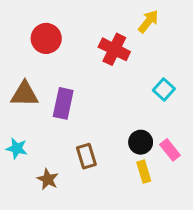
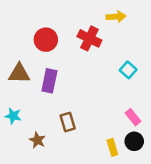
yellow arrow: (148, 21) -> (116, 17), turned 48
red circle: (46, 38) -> (46, 40), moved
black circle: (141, 142) -> (134, 141), moved
yellow rectangle: (144, 172) -> (112, 147), moved

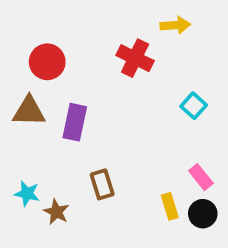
red circle: (46, 40) -> (47, 62), moved
cyan star: (13, 116) -> (27, 194), moved
yellow rectangle: (112, 147) -> (170, 206), moved

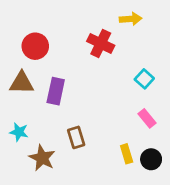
pink rectangle: (201, 177) -> (147, 118), moved
cyan star: (27, 194) -> (19, 132), moved
brown star: (56, 212) -> (42, 158), size x1.4

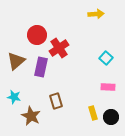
red cross: (101, 43) -> (59, 48), moved, turned 30
red circle: (35, 46) -> (37, 35), moved
brown triangle: (22, 83) -> (16, 61), turned -42
pink rectangle: (147, 118) -> (108, 87), turned -48

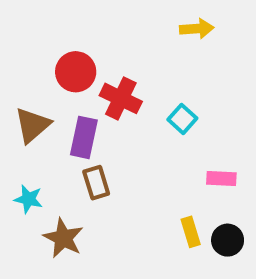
red cross: (59, 48) -> (121, 98), turned -30
cyan square: (106, 58) -> (182, 119), moved
brown rectangle: (56, 101) -> (96, 183), moved

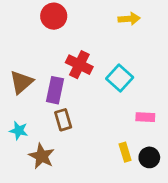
red circle: (76, 72) -> (54, 16), moved
cyan square: (182, 119) -> (120, 78), size x1.4

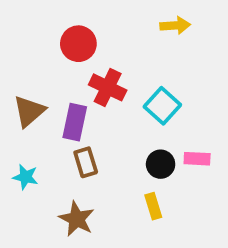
red circle: (54, 16) -> (78, 44), moved
yellow rectangle: (125, 152) -> (153, 206), moved
brown star: (42, 156) -> (77, 219), moved
black circle: (149, 157) -> (161, 164), moved

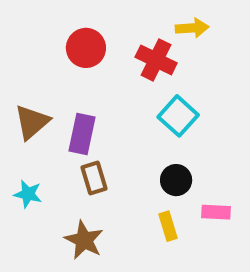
red cross: (108, 87) -> (156, 60), moved
pink rectangle: (197, 159) -> (216, 212), moved

